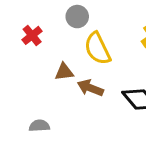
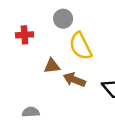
red cross: (32, 35) -> (24, 35), turned 35

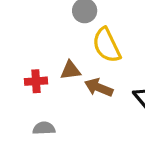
red cross: (24, 35) -> (36, 81), moved

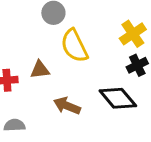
brown arrow: (99, 87) -> (67, 106), moved

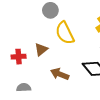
brown triangle: (40, 70) -> (41, 49), turned -32

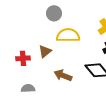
yellow semicircle: (65, 33) -> (68, 35), turned 115

